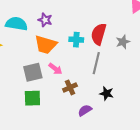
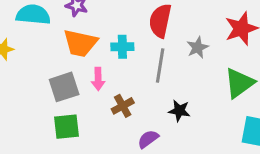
cyan cross: (76, 40) -> (122, 47), moved
gray star: (123, 42) -> (198, 47), moved
pink arrow: (55, 69) -> (98, 79), turned 56

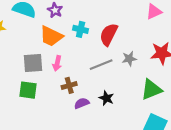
cyan cross: (122, 47) -> (81, 29), moved
gray line: (160, 65) -> (101, 65), turned 45
purple semicircle: (148, 139) -> (82, 103), moved

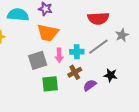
cyan cross: (81, 29) -> (77, 52), moved
red semicircle: (109, 34) -> (98, 18), turned -105
green square: (28, 90) -> (50, 84), moved

